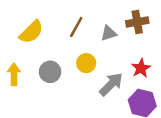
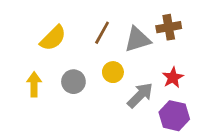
gray triangle: (109, 33) -> (137, 39), size x1.5

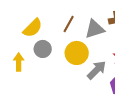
yellow circle: (113, 72) -> (77, 53), size x1.5
gray circle: (73, 82) -> (43, 49), moved

